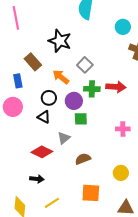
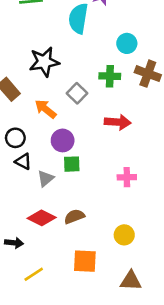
black star: (60, 41) -> (44, 62), turned -30
green cross: (92, 89) -> (110, 76), moved
black circle: (49, 98) -> (15, 138), moved
gray triangle: (64, 138) -> (46, 179), moved
red diamond: (42, 152) -> (42, 218), moved

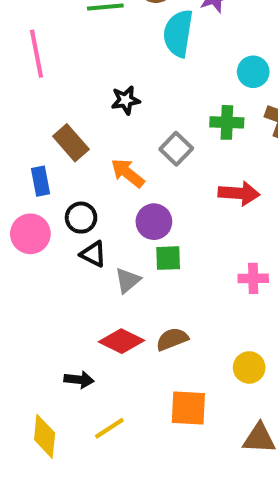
black star: (44, 62) -> (126, 100), size x0.6

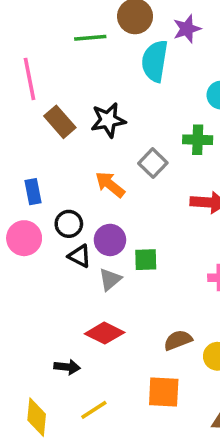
black star: (126, 100) -> (108, 120), size x1.4
brown rectangle: (71, 143) -> (60, 122), moved
purple circle: (154, 222) -> (110, 240), moved
brown semicircle: (172, 339) -> (178, 340), moved

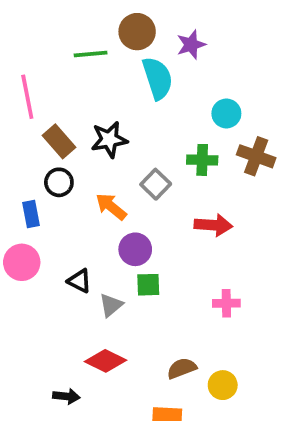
cyan semicircle: (155, 61) -> (158, 78), turned 153
black circle: (69, 224) -> (59, 182), moved
purple circle: (110, 240) -> (135, 249), moved

